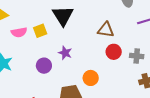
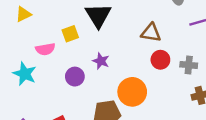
pink semicircle: (19, 32) -> (45, 49), moved
orange circle: (91, 78) -> (132, 92), size x1.5

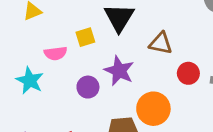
brown triangle: (151, 33) -> (161, 43), moved
purple star: (101, 61) -> (119, 71), size x1.5

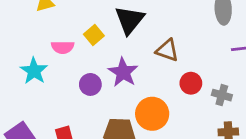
yellow square: (85, 37) -> (94, 35), turned -30

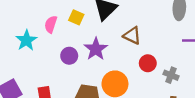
yellow square: (94, 35) -> (76, 17), turned -32
pink semicircle: (63, 47) -> (51, 24), turned 102

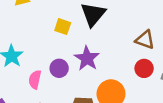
pink semicircle: (51, 24) -> (35, 80), moved
brown triangle: (132, 36) -> (145, 40), moved

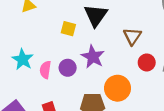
brown triangle: (145, 40) -> (132, 36), moved, turned 48
pink semicircle: (35, 80) -> (45, 70), moved

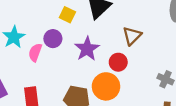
red circle: (147, 62) -> (118, 62), moved
purple circle: (68, 68) -> (53, 39), moved

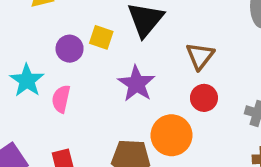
purple circle: (53, 39) -> (70, 49), moved
red circle: (118, 62) -> (204, 98), moved

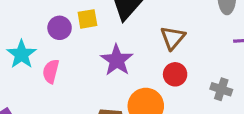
yellow square: (101, 37) -> (87, 19), turned -30

